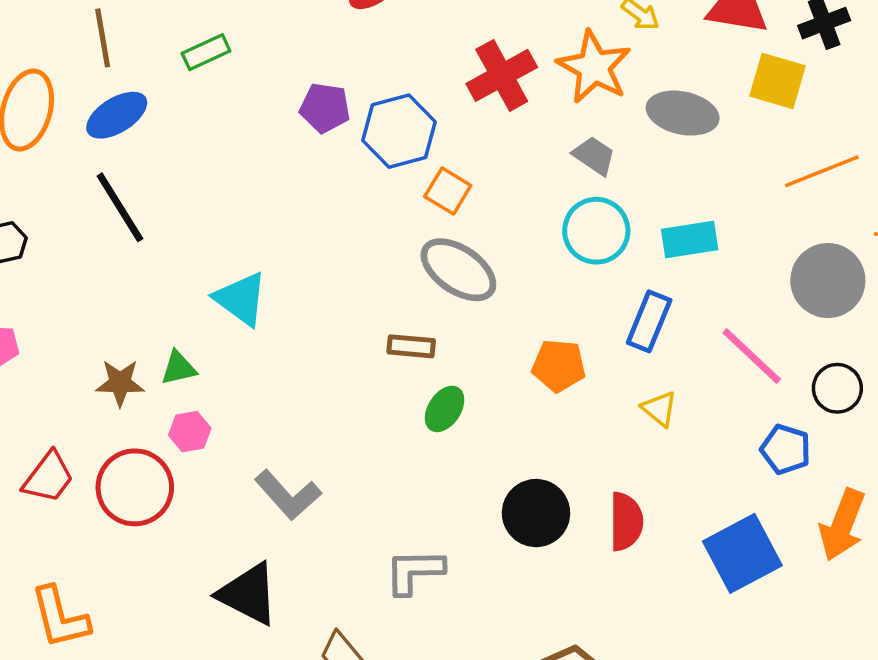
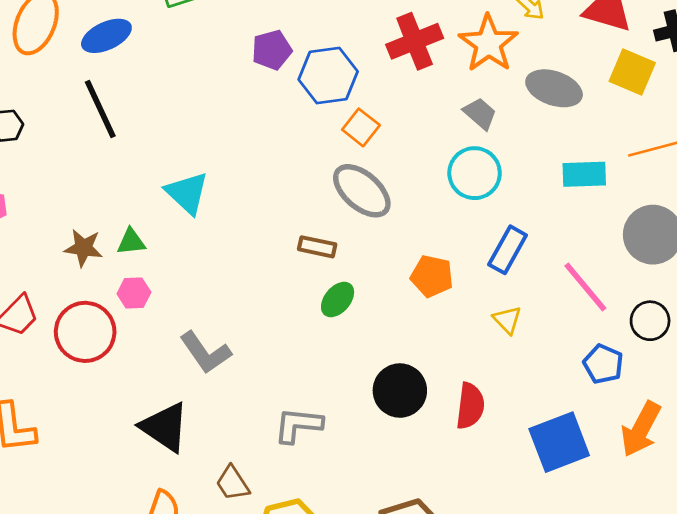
purple pentagon: (325, 108) -> (272, 50), turned -30
cyan rectangle: (690, 239) -> (584, 174), moved

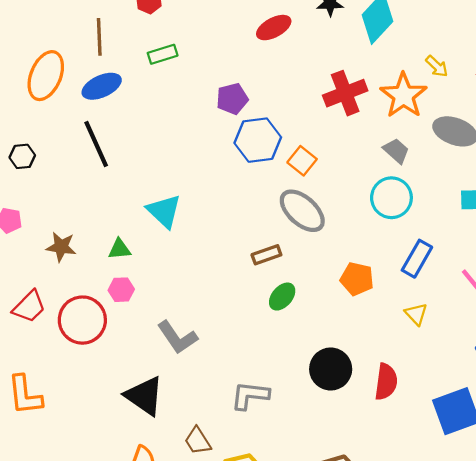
blue hexagon: (328, 75) -> (258, 140), moved
brown rectangle: (317, 247) -> (266, 255), turned -32
brown star: (83, 248) -> (61, 247), moved

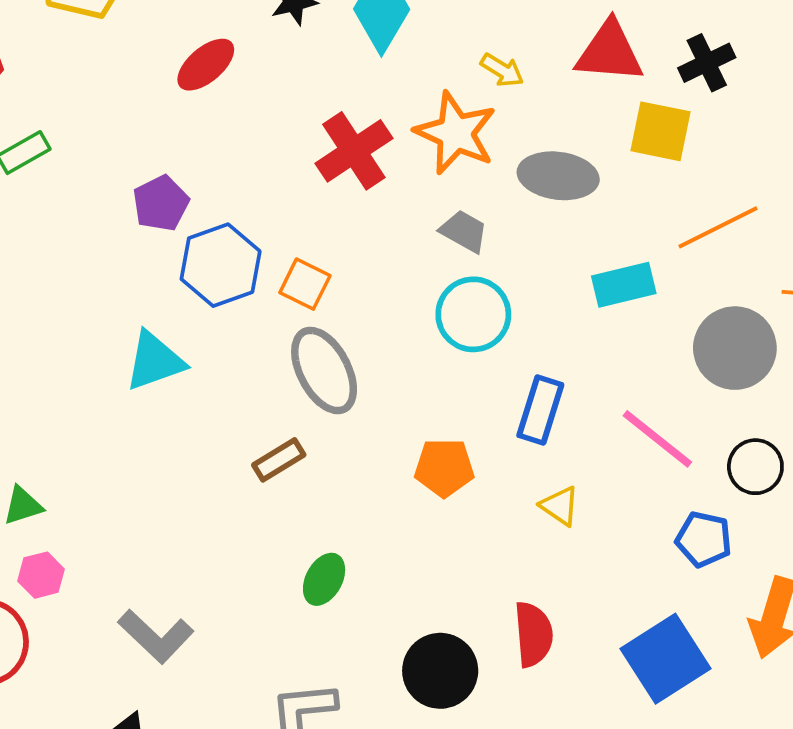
cyan triangle: (164, 211) -> (155, 361), moved, turned -51
gray ellipse: (302, 211) -> (324, 371), turned 33
green ellipse: (282, 297) -> (324, 579), moved
black circle: (331, 369) -> (440, 671), moved

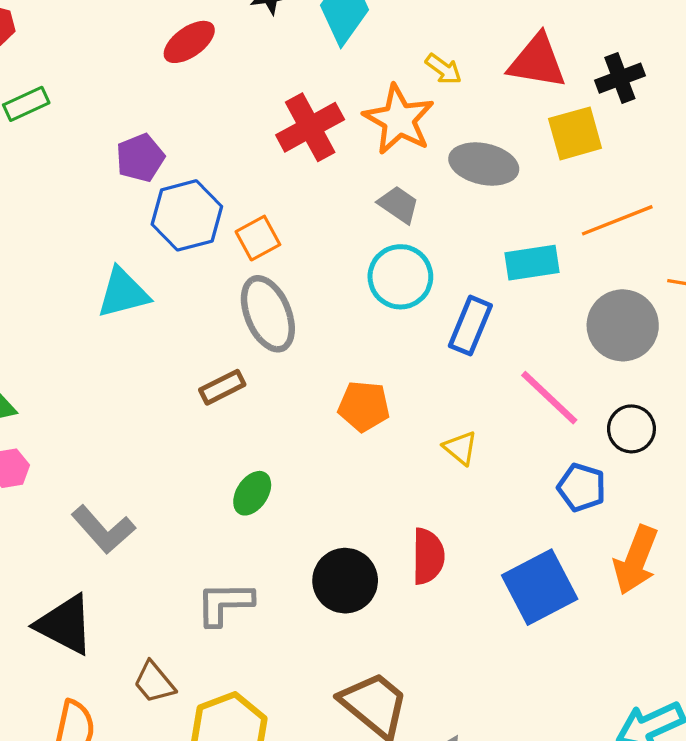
yellow square: (661, 131) -> (575, 133), turned -32
orange square: (305, 284) -> (258, 238), turned 30
blue rectangle: (540, 410) -> (470, 326), moved

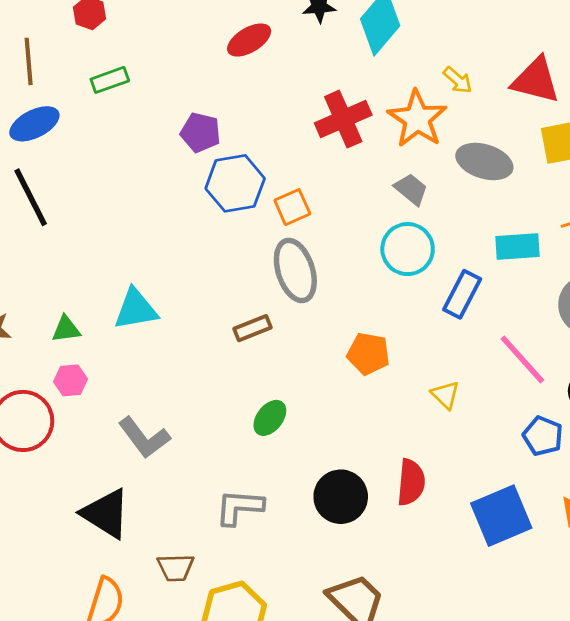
purple pentagon: (140, 158) -> (200, 132), turned 30
cyan triangle: (123, 293) -> (136, 309), moved
brown trapezoid: (154, 682) -> (176, 568), turned -57

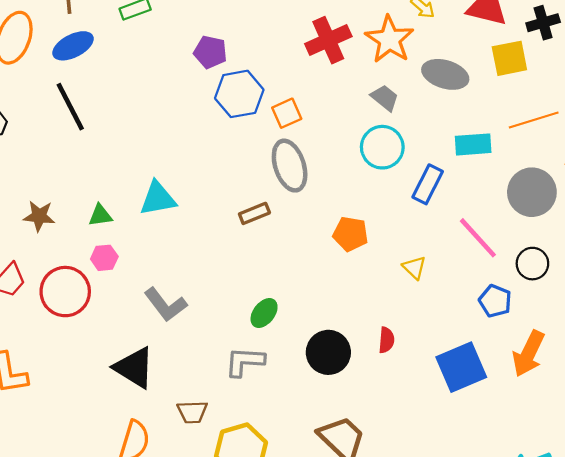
green ellipse: (270, 418) -> (264, 313), moved
red semicircle: (411, 482) -> (386, 340), size x0.7

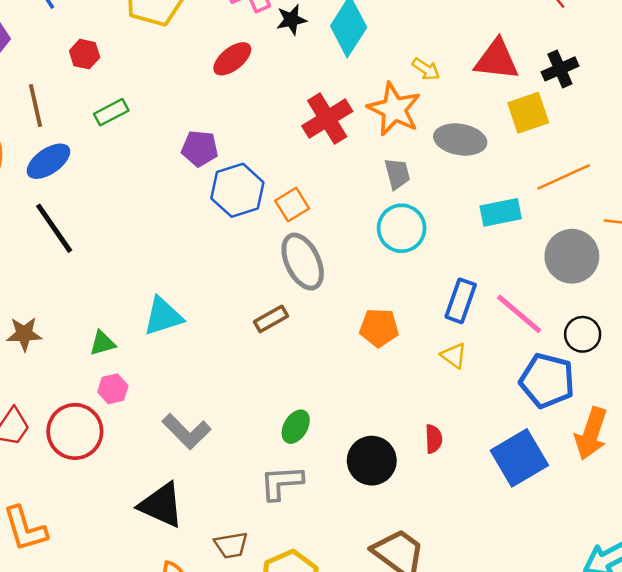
gray trapezoid: (385, 98) -> (397, 174), turned 44
blue rectangle: (428, 184) -> (461, 301), moved
brown star: (39, 216) -> (24, 334), moved
blue pentagon: (495, 301) -> (547, 381), size x1.5

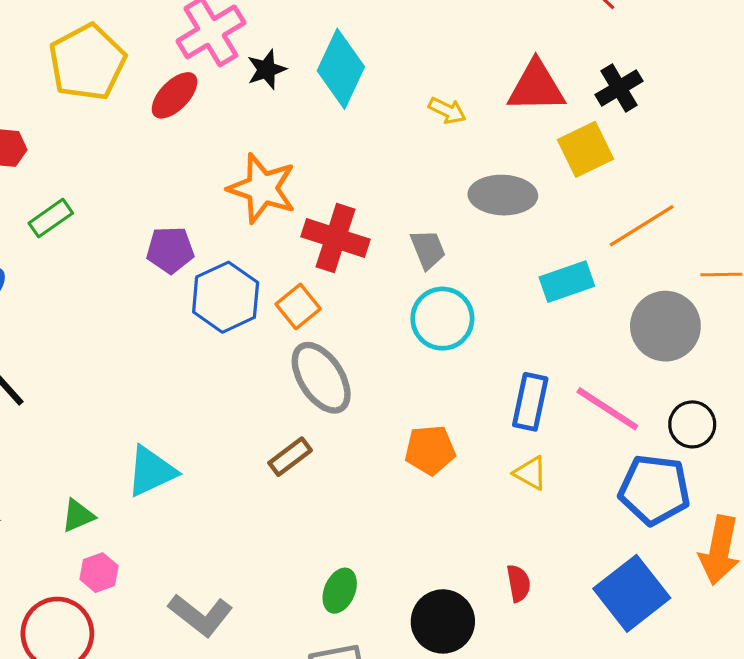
red ellipse: (232, 59) -> (175, 95), moved
orange star: (394, 109) -> (262, 188), moved
red cross: (327, 119) -> (336, 238), moved, turned -33

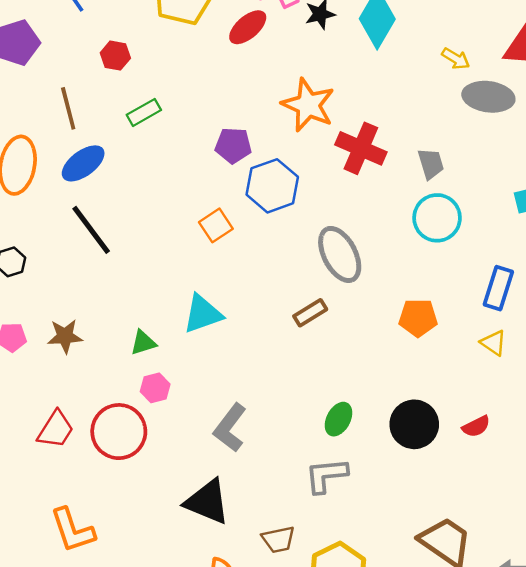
gray ellipse: (503, 195) -> (488, 97), moved
orange square: (298, 306) -> (216, 225), moved
red semicircle: (519, 583) -> (476, 426), turned 68
gray L-shape: (201, 615) -> (230, 428), turned 84
black circle: (443, 621) -> (414, 424), moved

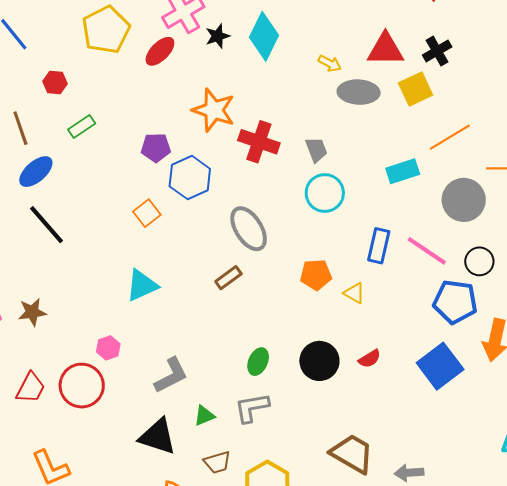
green triangle: (143, 343) -> (204, 416), moved
yellow triangle: (493, 343) -> (354, 293), moved
gray L-shape: (230, 428) -> (171, 375), turned -150

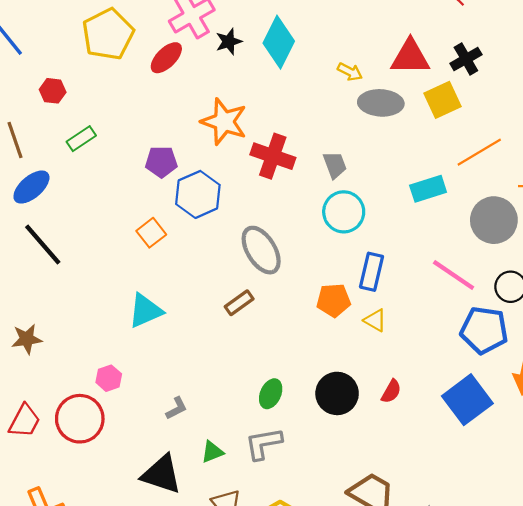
blue rectangle: (379, 246) -> (372, 272), moved
red semicircle: (370, 359) -> (391, 391), turned -30
gray L-shape: (171, 375) -> (177, 408), size x0.6

